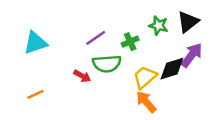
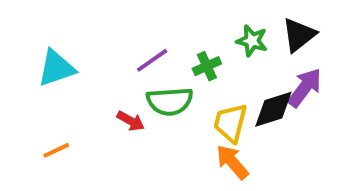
yellow trapezoid: (145, 77) -> (230, 123), turned -35

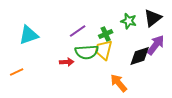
red arrow: (131, 121) -> (67, 62), turned -32
yellow trapezoid: (230, 123) -> (104, 50), moved
orange line: (56, 150) -> (17, 72), moved

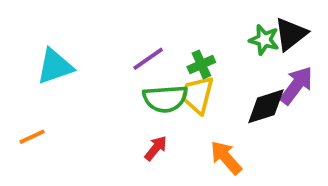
green star: (129, 21) -> (264, 40), moved
red arrow: (67, 62) -> (156, 148), moved, turned -48

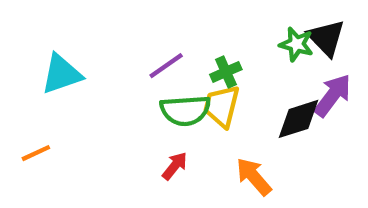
black triangle: (291, 34) -> (326, 38), turned -36

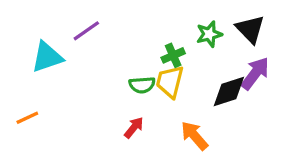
green star: (296, 44) -> (209, 34), moved, turned -30
purple line: (166, 66) -> (86, 31), moved
green semicircle: (185, 110) -> (142, 85), size x0.7

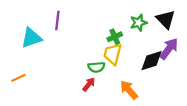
purple line: (86, 31) -> (57, 21), turned -48
green semicircle: (142, 85) -> (96, 67), moved

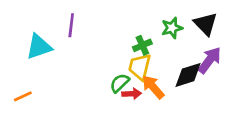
green semicircle: (96, 67) -> (120, 83), turned 140
red arrow: (89, 84) -> (132, 94), moved, turned 48
orange arrow: (129, 90) -> (153, 87), moved

